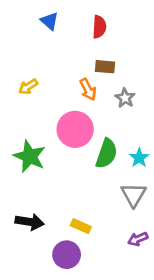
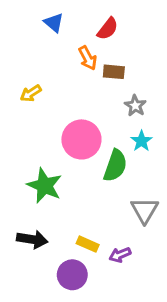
red semicircle: (99, 27) -> (108, 29), turned 35
orange arrow: (88, 89) -> (88, 58), moved
green star: (30, 156) -> (45, 186), moved
cyan star: (139, 158) -> (141, 141), moved
purple arrow: (138, 239) -> (120, 255), moved

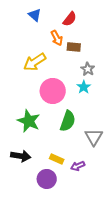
yellow arrow: (31, 93) -> (35, 62), moved, size x1.6
cyan star: (141, 141) -> (84, 87), moved
green semicircle: (115, 166) -> (68, 121), moved

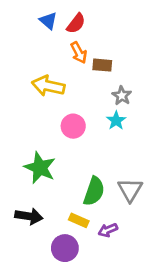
red semicircle: (70, 19) -> (76, 24), moved
yellow arrow: (35, 62) -> (48, 86), turned 45
pink circle: (53, 91) -> (73, 126), size x0.7
green semicircle: (68, 121) -> (94, 191), moved

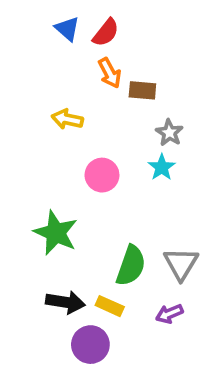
yellow arrow: (48, 86) -> (67, 119), size x0.7
black arrow: (29, 216) -> (65, 302), moved
purple arrow: (108, 230) -> (169, 314), moved

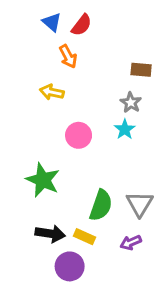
orange arrow: (110, 73) -> (68, 56), moved
brown rectangle: (142, 90) -> (141, 70), moved

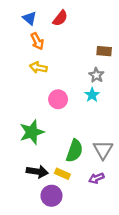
blue triangle: (52, 22) -> (30, 18), moved
orange arrow: (68, 56) -> (37, 41), moved
green star: (43, 180) -> (32, 132), turned 30

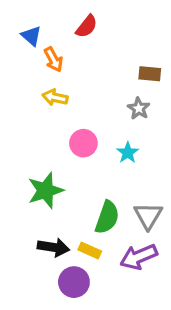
blue triangle: (30, 18) -> (31, 36), moved
cyan star: (92, 95) -> (128, 153), moved
purple arrow: (96, 178) -> (139, 257), size x1.6

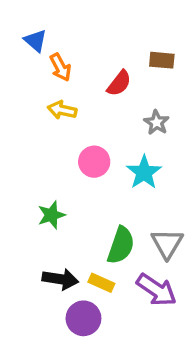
red semicircle: (87, 26) -> (119, 83), moved
brown rectangle: (150, 74) -> (162, 60), moved
cyan star: (128, 153) -> (144, 172), size x1.4
green star: (46, 191) -> (51, 215), size x0.7
purple arrow: (139, 257) -> (156, 290), turned -123

